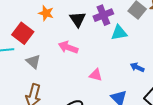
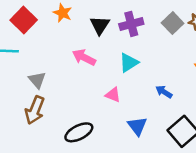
red square: (23, 33) -> (24, 20), moved
cyan triangle: (119, 33) -> (129, 63), moved, turned -30
gray triangle: (33, 61) -> (37, 80), moved

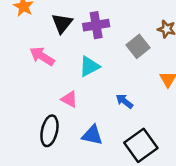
gray square: (173, 23) -> (138, 46), moved
blue triangle: (137, 126) -> (92, 135), turned -45
black ellipse: (79, 132) -> (49, 131), moved, turned -56

